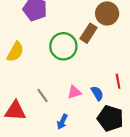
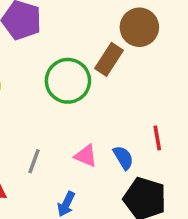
pink triangle: (74, 92) -> (86, 156), turned 40
gray line: (43, 95) -> (34, 161), turned 56

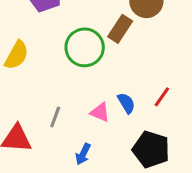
red line: (157, 138) -> (162, 97), turned 45
blue semicircle: (123, 158) -> (126, 103), moved

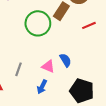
red line: (162, 97) -> (89, 25), moved, turned 32
blue arrow: (83, 154) -> (42, 87), moved

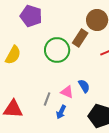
gray line: (19, 69) -> (47, 99), moved

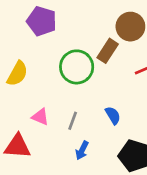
pink triangle: (67, 92) -> (40, 117), moved
gray line: (47, 99) -> (73, 121), moved

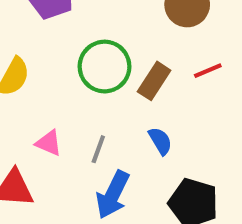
brown rectangle: (108, 51) -> (154, 81), moved
blue arrow: (82, 150) -> (113, 195), size x1.6

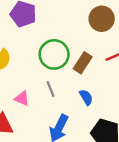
gray line: (98, 149) -> (50, 89), moved, turned -42

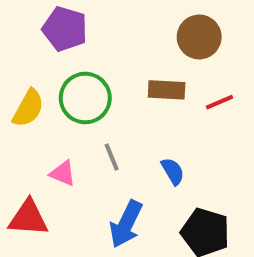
green circle: (54, 54) -> (85, 98), moved
brown rectangle: (83, 63) -> (167, 90), moved, turned 60

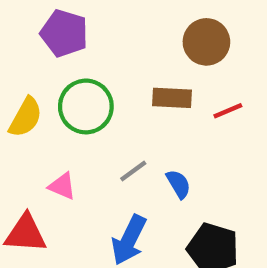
gray line: (112, 157) -> (133, 171), moved, turned 76

